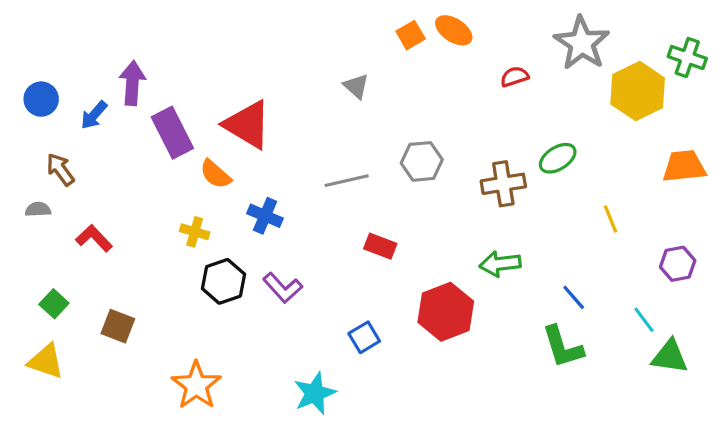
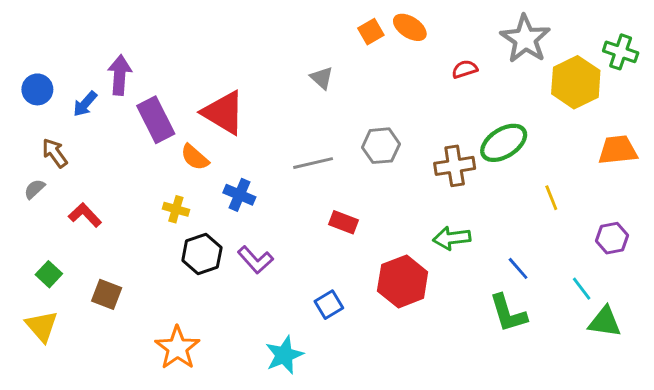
green ellipse: (558, 158) -> (504, 143), size x1.4
gray semicircle: (38, 209) -> (34, 189), turned -40
yellow triangle: (46, 361) -> (42, 326), turned 30

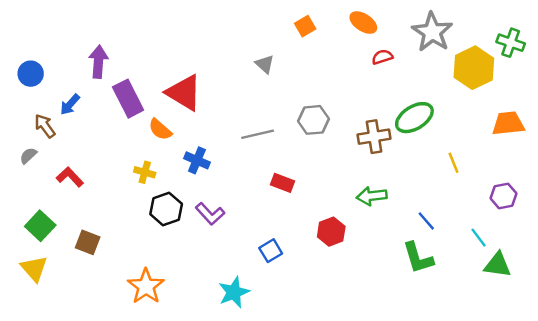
orange ellipse: (410, 27) -> (363, 23), moved
blue arrow: (85, 104) -> (70, 105), moved
green square: (49, 274) -> (40, 226), size x1.4
red hexagon: (403, 281) -> (331, 232), size x0.7

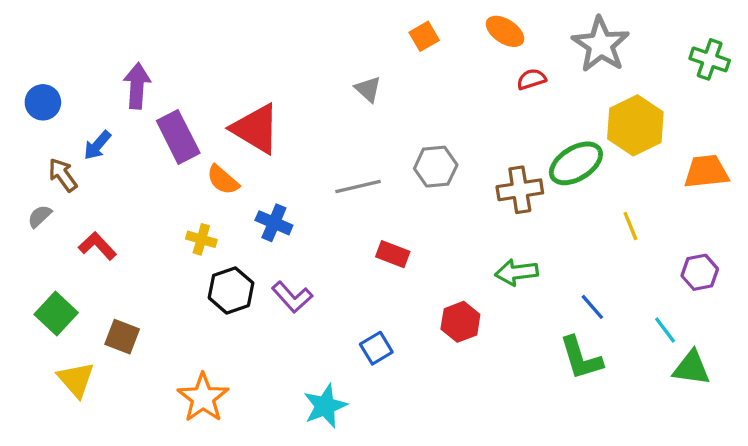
yellow hexagon: (474, 68) -> (635, 125), moved
yellow triangle: (34, 268) -> (76, 380), moved

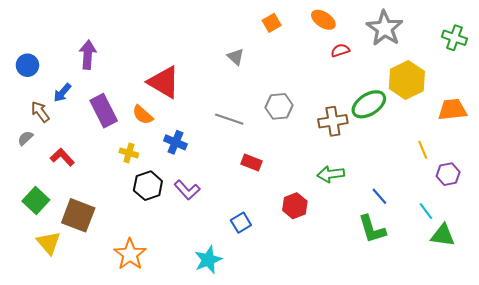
purple rectangle: (178, 137) -> (104, 111), moved
gray line: (358, 186) -> (229, 119), turned 32
yellow line: (630, 226) -> (423, 150), moved
brown square: (122, 337) -> (78, 215), size x1.5

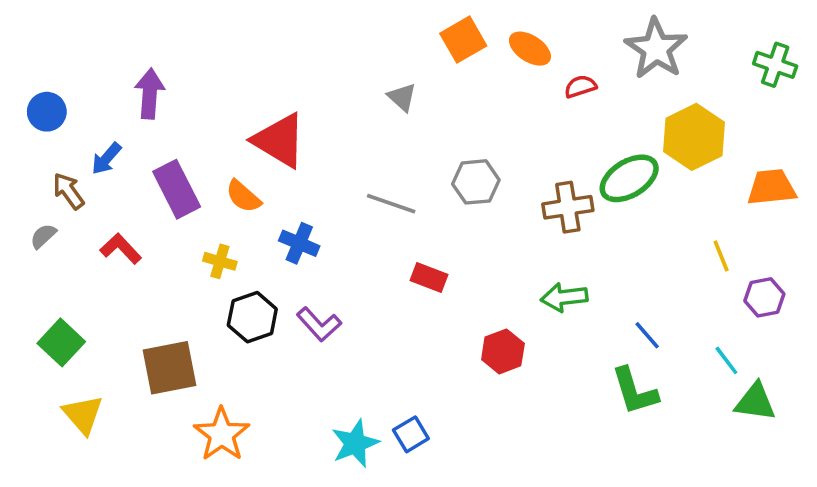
orange ellipse: (323, 20) -> (530, 49), moved
orange square: (272, 23) -> (463, 40), size x1.4
red L-shape: (62, 157) -> (121, 249), moved
brown square: (78, 215) -> (169, 368), moved, turned -32
blue square: (241, 223) -> (411, 434), moved

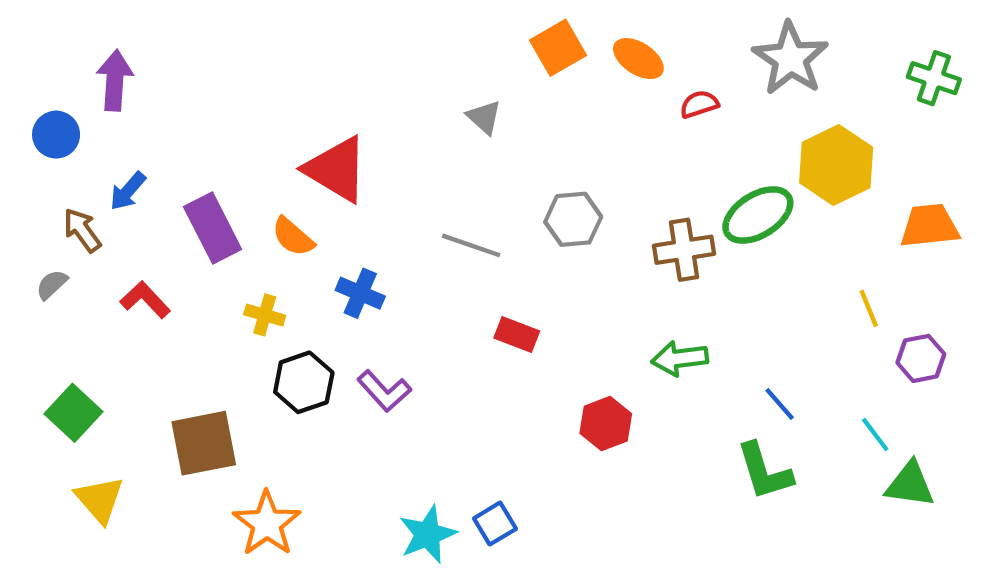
purple arrow: (150, 94) -> (115, 80), moved

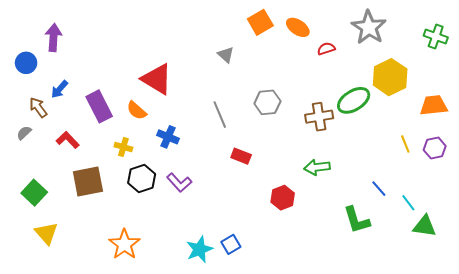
gray line: (471, 245) -> (220, 115), turned 48
purple hexagon: (921, 358) -> (435, 148), moved
blue line: (780, 404) -> (379, 189), moved
brown square: (204, 443) -> (88, 181), moved

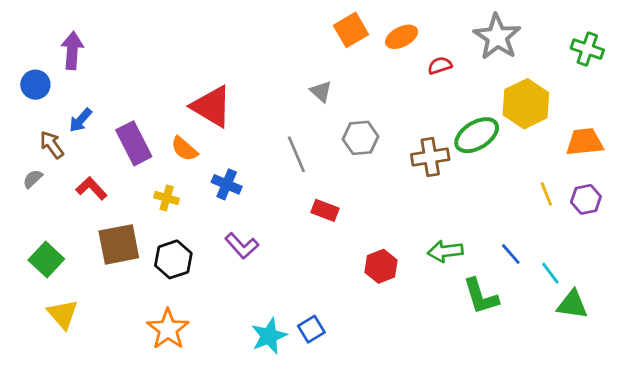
orange ellipse: (298, 27) -> (402, 37), turned -60
gray triangle: (226, 55) -> (321, 91), moved
green arrow: (317, 167) -> (445, 251), moved
black hexagon: (142, 178) -> (173, 259), moved

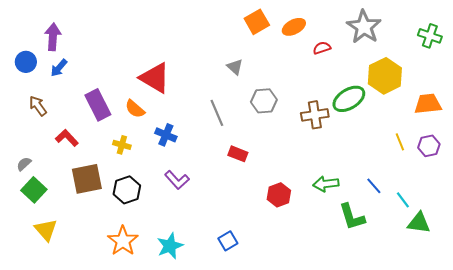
blue arrow: (81, 120) -> (59, 68), moved
gray semicircle: (33, 179) -> (24, 164), moved
cyan star: (269, 336) -> (170, 246), moved

